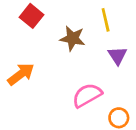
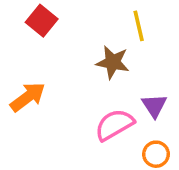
brown star: (72, 38) -> (113, 62), moved
purple triangle: (117, 56) -> (154, 106), moved

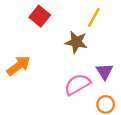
red square: (42, 21) -> (40, 16), moved
yellow line: (139, 26) -> (94, 17), turned 42

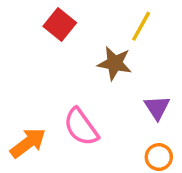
orange arrow: (19, 66) -> (28, 143), moved
pink semicircle: (77, 84) -> (81, 127), moved, turned -96

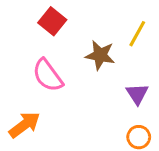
yellow line: (141, 26) -> (137, 34), moved
pink semicircle: (81, 127) -> (48, 75), moved

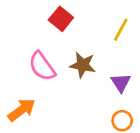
red square: (52, 21) -> (61, 19), moved
brown star: (100, 55) -> (83, 65), moved

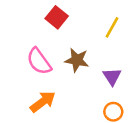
orange arrow: (22, 110) -> (43, 102), moved

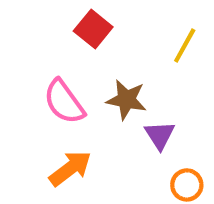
purple triangle: (112, 76) -> (160, 135), moved

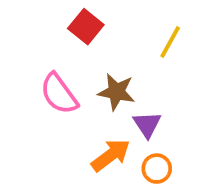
orange arrow: (70, 168) -> (111, 155), moved
orange circle: (187, 185) -> (157, 169), moved

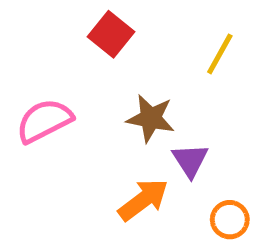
pink semicircle: (59, 94) -> (44, 121), moved, turned 99
orange circle: (157, 169) -> (230, 220), moved

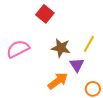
yellow line: (220, 54) -> (89, 44), moved

